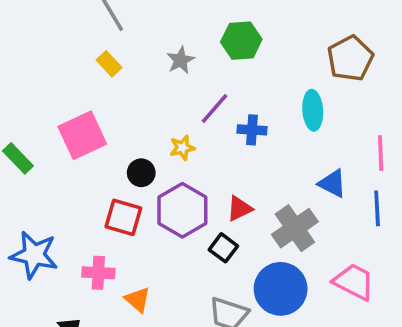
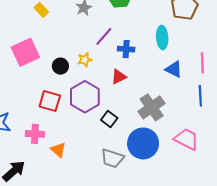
black circle: (141, 173) -> (60, 66), moved
blue triangle: (332, 183) -> (174, 69), moved
red triangle: (239, 208) -> (119, 77), moved

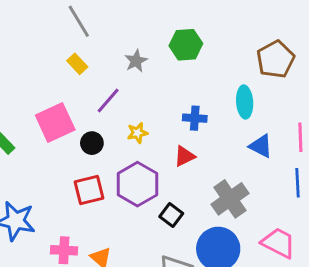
purple line: (104, 36) -> (108, 100), moved
black circle: (60, 66) -> (92, 143), moved
red square: (50, 101) -> (89, 190), turned -30
pink cross: (35, 134) -> (64, 250), moved

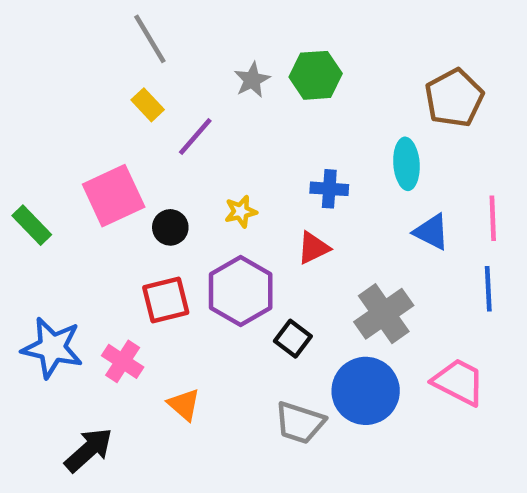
gray star: (136, 61) -> (252, 80), moved
purple line: (108, 100) -> (195, 137), moved
pink cross: (64, 250) -> (123, 361), moved, turned 30

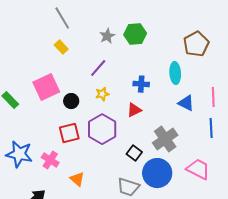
purple line: (195, 137) -> (98, 68), moved
black square: (293, 339) -> (134, 153), moved

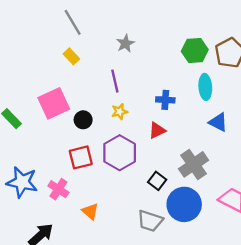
green hexagon: (135, 34) -> (195, 51), moved
purple line: (98, 68) -> (115, 81), turned -54

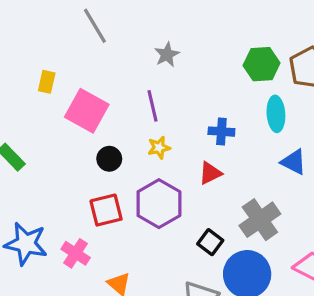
yellow rectangle: (71, 56) -> (47, 82), moved, turned 56
pink square: (54, 103) -> (87, 111), moved, turned -36

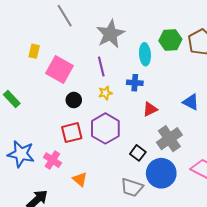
gray star: (167, 55) -> (110, 34), size x1.8
cyan ellipse: (276, 114) -> (145, 54), moved
blue cross: (221, 132) -> (135, 83), moved
red triangle: (210, 173) -> (150, 109), moved

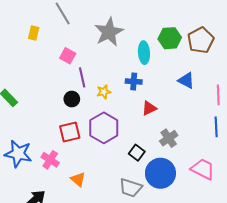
yellow rectangle: (34, 51) -> (34, 33), moved
purple line: (101, 66) -> (82, 77), moved
pink square: (60, 70) -> (68, 56), moved, size x0.6
blue triangle: (191, 102) -> (186, 80), moved
gray cross: (169, 139) -> (169, 138), size x0.7

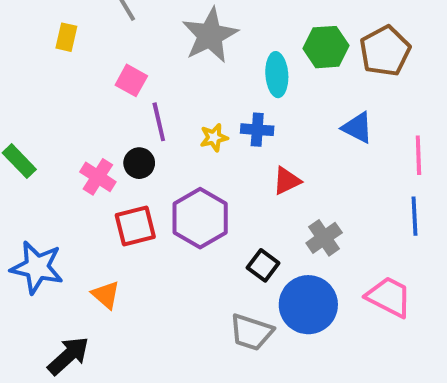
yellow star: (104, 92) -> (214, 138), moved
pink cross: (50, 160) -> (98, 177), moved
orange triangle: (78, 179) -> (106, 295), moved

